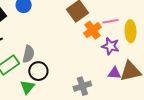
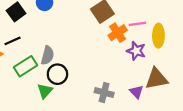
purple triangle: (114, 73) -> (136, 92), moved, turned 40
gray cross: (82, 86) -> (104, 92), turned 30

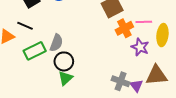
black line: (13, 41) -> (25, 26), turned 42
green triangle: (45, 91) -> (65, 78), moved
gray cross: (104, 92) -> (121, 81), moved

